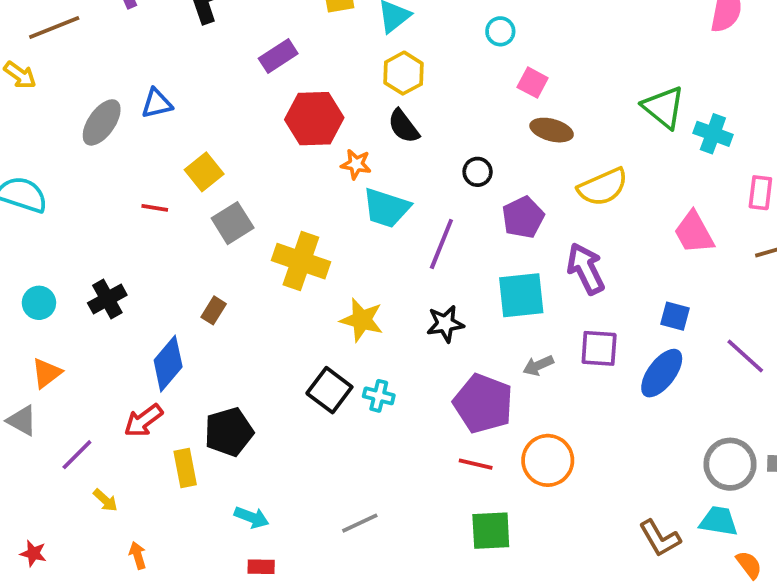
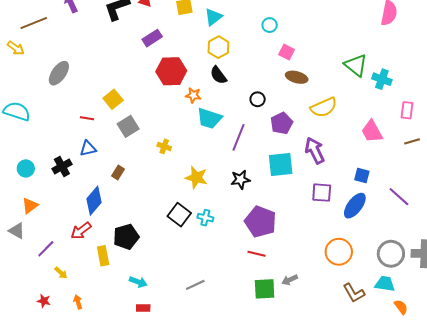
blue triangle: (157, 103) -> (88, 148), moved
yellow cross: (301, 261) -> (164, 146), size x0.5
gray arrow: (538, 365) -> (290, 280), moved
orange circle: (548, 460) -> (339, 252), moved
red star: (33, 553) -> (44, 301), moved

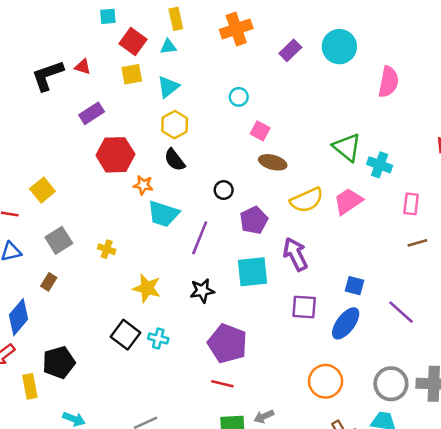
gray square: (128, 126) -> (59, 240), moved
pink trapezoid: (372, 131) -> (348, 201), moved, turned 85

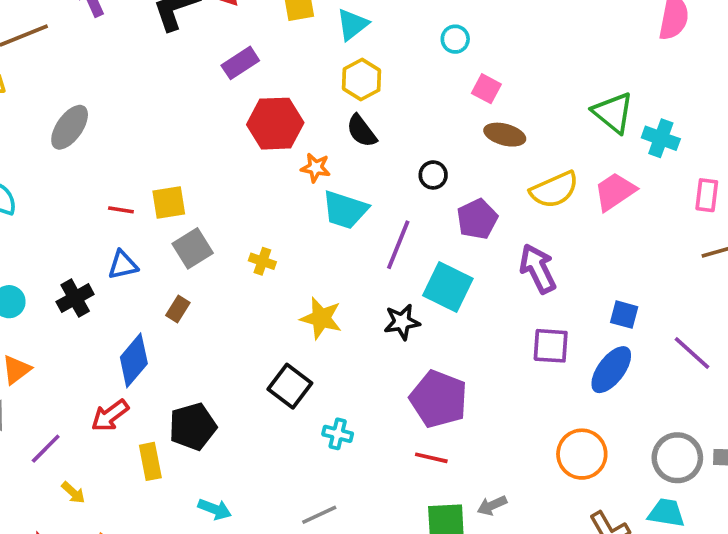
yellow square: (42, 190) -> (169, 203), moved, turned 30
cyan square: (253, 272) -> (448, 287), moved, turned 32
cyan cross: (158, 338) -> (338, 434), moved

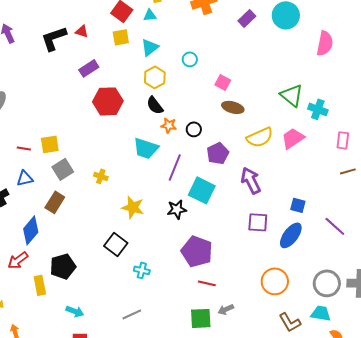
cyan circle: (455, 39) -> (190, 59), moved
orange star: (316, 168) -> (169, 125), moved
brown rectangle: (178, 309) -> (55, 202), size x1.5
red line: (431, 458) -> (207, 283), moved

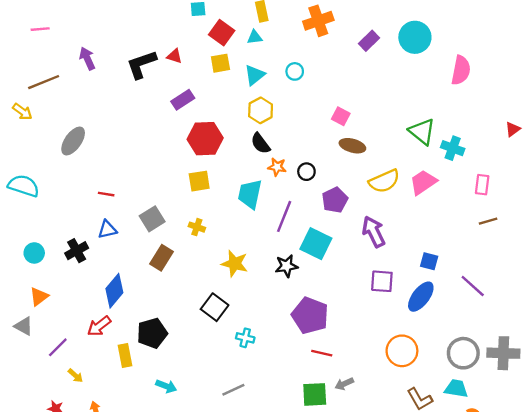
cyan circle: (190, 59) -> (295, 71), moved
yellow square: (50, 144) -> (199, 181), moved
cyan trapezoid: (146, 148) -> (250, 194), turned 84
brown rectangle: (55, 202) -> (161, 258), moved

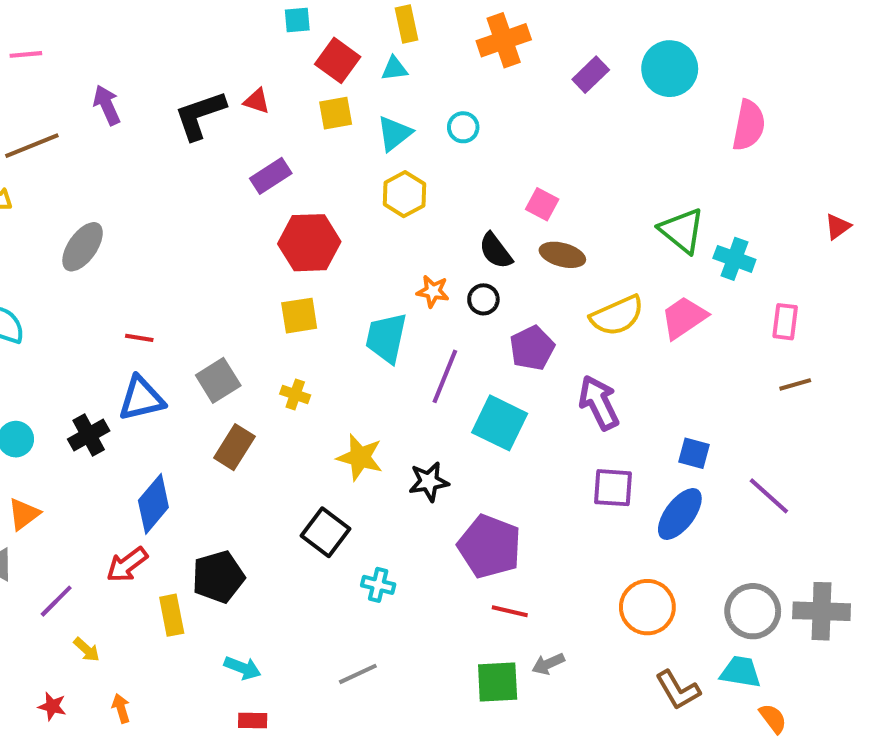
black semicircle: (261, 143) -> (496, 251), moved
blue triangle: (107, 229) -> (141, 399), size x1.4
black star: (286, 266) -> (429, 482), moved

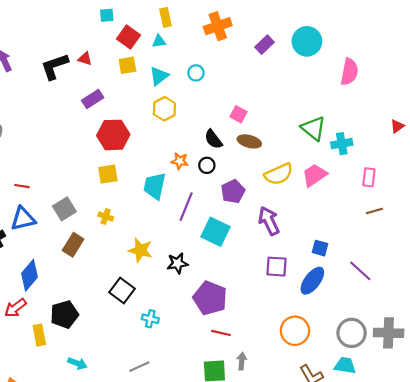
cyan cross: (734, 259) -> (342, 144), turned -30
gray arrow: (548, 664) -> (242, 361), turned 119

